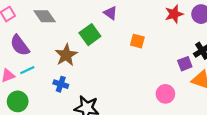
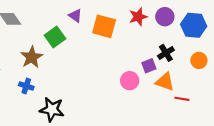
orange square: (137, 41) -> (104, 26), moved, size x1.6
pink circle: (165, 94) -> (130, 81), moved

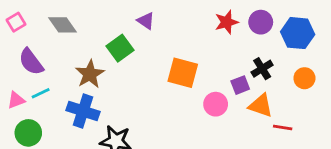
orange square: (104, 26) -> (183, 73), moved
blue cross: (26, 86) -> (83, 111), size x1.6

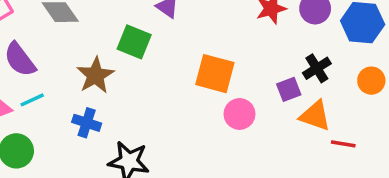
green square: (120, 48) -> (134, 42), turned -32
pink circle: (216, 104) -> (240, 114), moved
blue cross: (83, 111) -> (87, 123), size x0.7

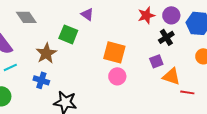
black cross: (317, 68) -> (166, 37), moved
pink circle: (240, 114) -> (117, 76), moved

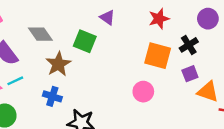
red star: (146, 15) -> (159, 19), moved
gray diamond: (26, 17) -> (40, 34), moved
black cross: (166, 37) -> (189, 45), moved
orange square: (114, 52) -> (158, 56), moved

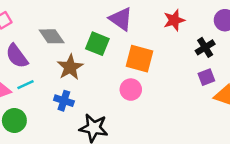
purple triangle: (107, 17) -> (121, 19), size x1.5
orange square: (158, 56) -> (139, 59), moved
pink circle: (143, 92) -> (131, 90), moved

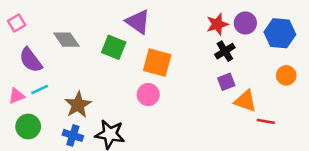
red star: (174, 20) -> (217, 24), moved
brown star: (70, 67) -> (78, 105), moved
blue cross: (64, 101) -> (73, 135), moved

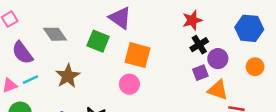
purple circle: (245, 23) -> (218, 59), moved
brown star: (78, 105) -> (68, 76), moved

